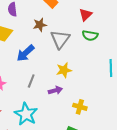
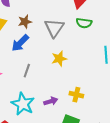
brown star: (40, 25) -> (25, 22), moved
purple arrow: (55, 90) -> (51, 101), moved

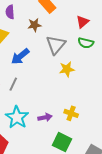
brown star: (25, 22) -> (34, 25), moved
yellow star: (59, 59) -> (67, 69), moved
gray line: (27, 71) -> (13, 84), moved

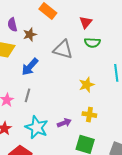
brown star: (34, 25) -> (30, 35), moved
gray triangle: (56, 45) -> (63, 49), turned -45
yellow star: (67, 69) -> (87, 85), moved

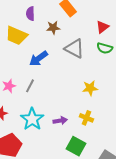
brown star: (30, 35) -> (53, 28), moved

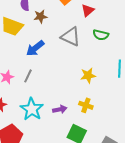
red triangle: (102, 27) -> (88, 10), moved
brown star: (53, 28) -> (40, 16), moved

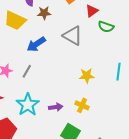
green semicircle: (101, 35) -> (106, 27), moved

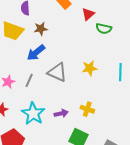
brown star: (44, 13) -> (41, 29), moved
gray triangle: (73, 36) -> (57, 72), moved
yellow star: (87, 76) -> (90, 68), moved

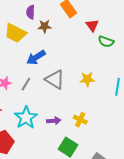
red triangle: (88, 14) -> (92, 25), turned -32
brown star: (41, 29) -> (45, 26), moved

